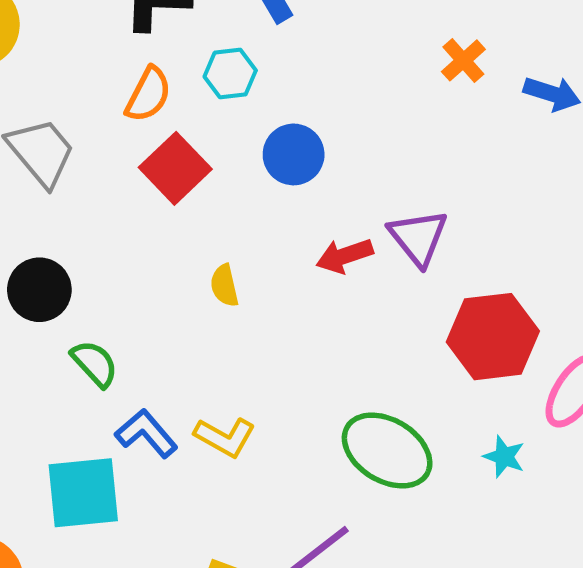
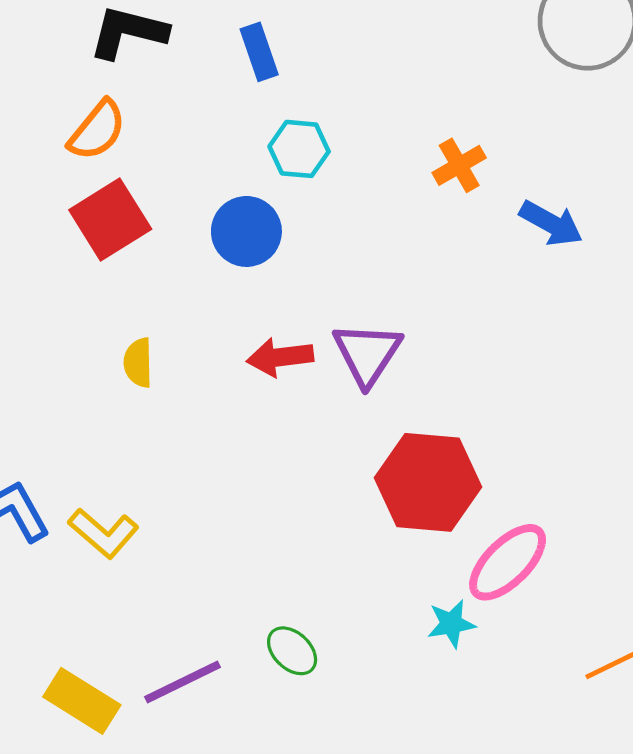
cyan hexagon: (230, 74) -> (299, 149), moved
green ellipse: (387, 450) -> (292, 651), moved, size x0.5
cyan star: (504, 457) -> (451, 624), moved, turned 30

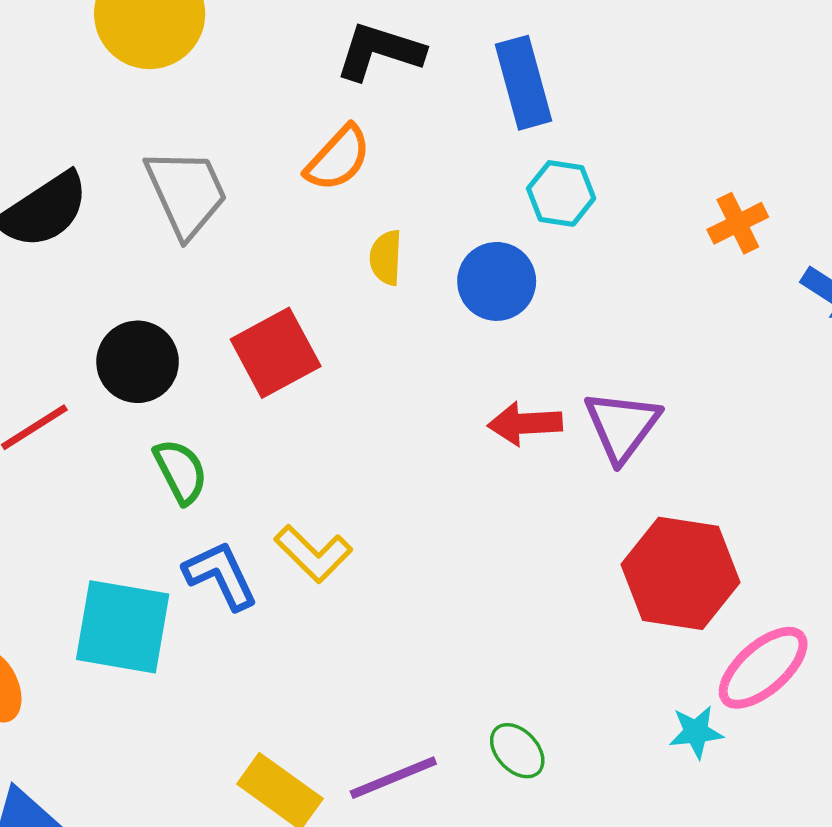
blue rectangle: (259, 52) -> (524, 83), size x1.4
red square: (110, 220) -> (276, 353), moved
yellow semicircle: (138, 363) -> (386, 258), moved
yellow L-shape: (103, 533) -> (313, 554), moved

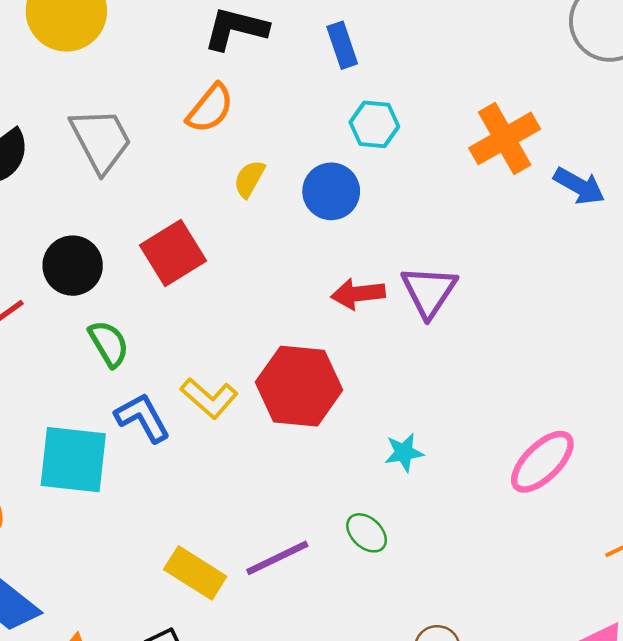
blue rectangle: (524, 83) -> (342, 45), size x0.7
orange cross: (738, 223) -> (505, 138), size x1.6
yellow semicircle: (386, 258) -> (249, 179), turned 30
red hexagon: (680, 573) -> (299, 386), moved
cyan star: (696, 732) -> (404, 452), moved

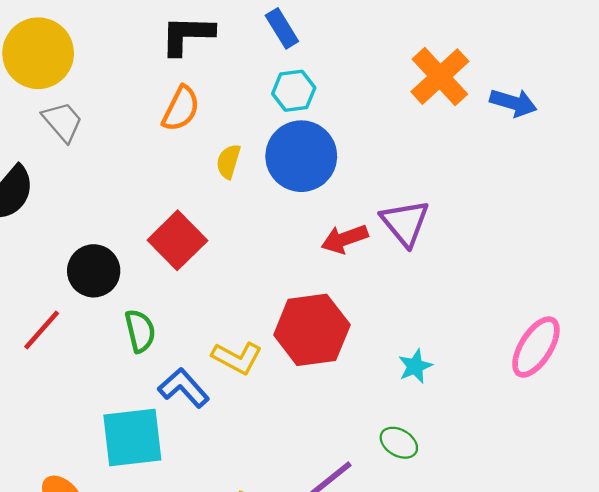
cyan hexagon: (374, 124) -> (294, 91), moved
gray trapezoid: (101, 140) -> (63, 122), moved, size x0.7
blue circle: (331, 191) -> (301, 156), size x1.4
green semicircle: (109, 344) -> (140, 331), turned 30

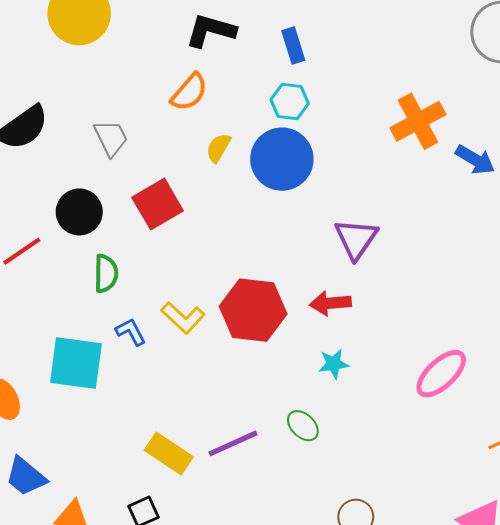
gray trapezoid: (63, 122) -> (111, 138), moved
red arrow: (345, 239) -> (330, 303), moved
blue L-shape: (184, 388) -> (131, 332), size x0.7

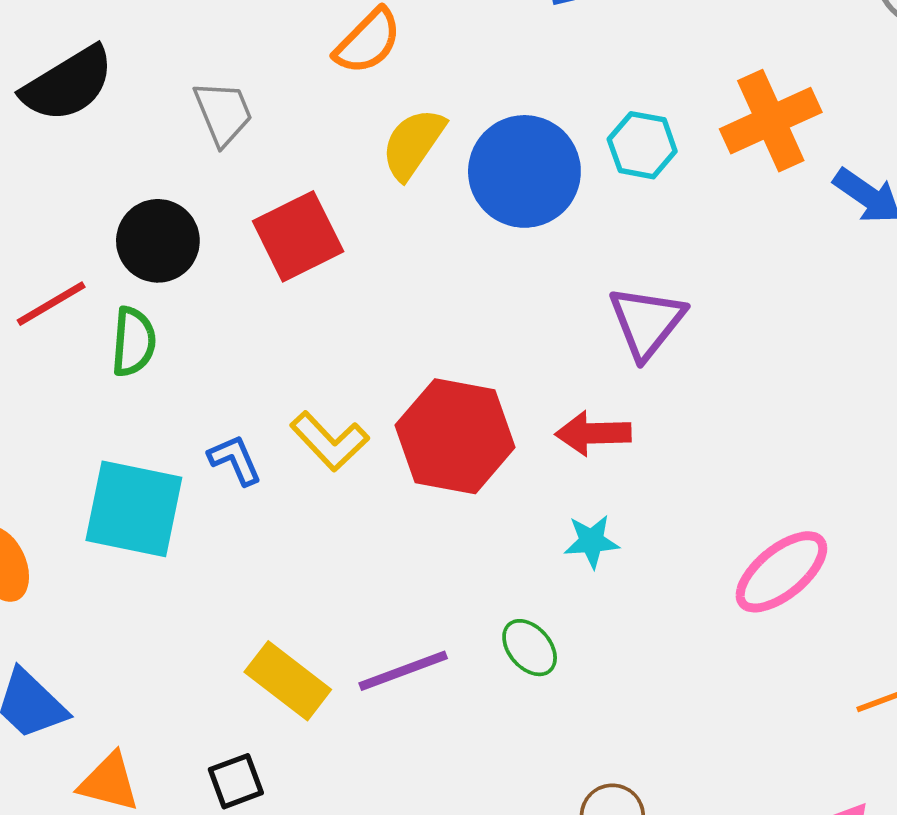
cyan hexagon: (290, 101) -> (642, 145), moved
yellow semicircle: (218, 148) -> (413, 144), size x1.4
green semicircle: (106, 273) -> (133, 342), moved

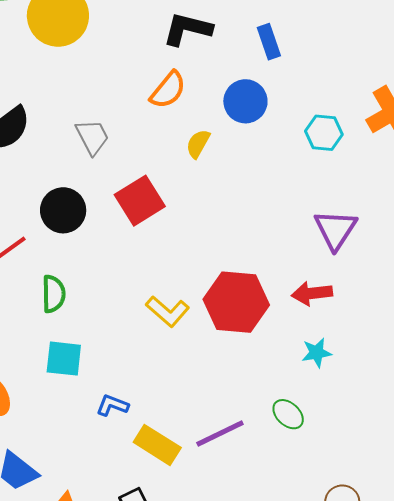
yellow semicircle: (413, 144) -> (198, 144), size x0.7
blue circle: (524, 171) -> (245, 101), moved, size x0.7
green semicircle: (133, 342) -> (53, 294), moved
blue L-shape: (235, 460) -> (112, 405), moved, turned -40
cyan square: (134, 509) -> (64, 359), size x0.7

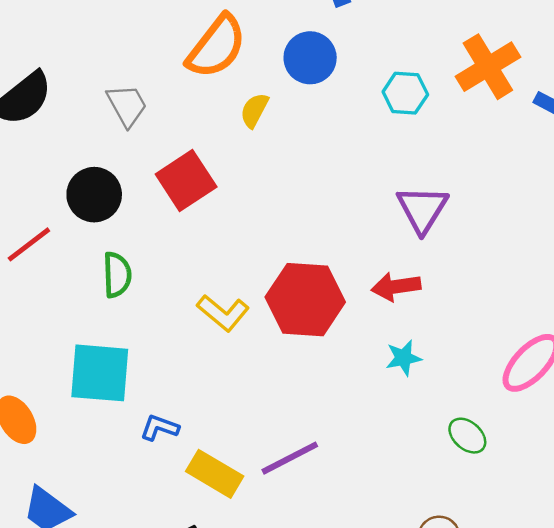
orange semicircle: (168, 90) -> (217, 47), size x1.4
green semicircle: (53, 294) -> (117, 275), moved
cyan square: (64, 359) -> (100, 373), size x1.4
green ellipse: (288, 414) -> (467, 436), moved

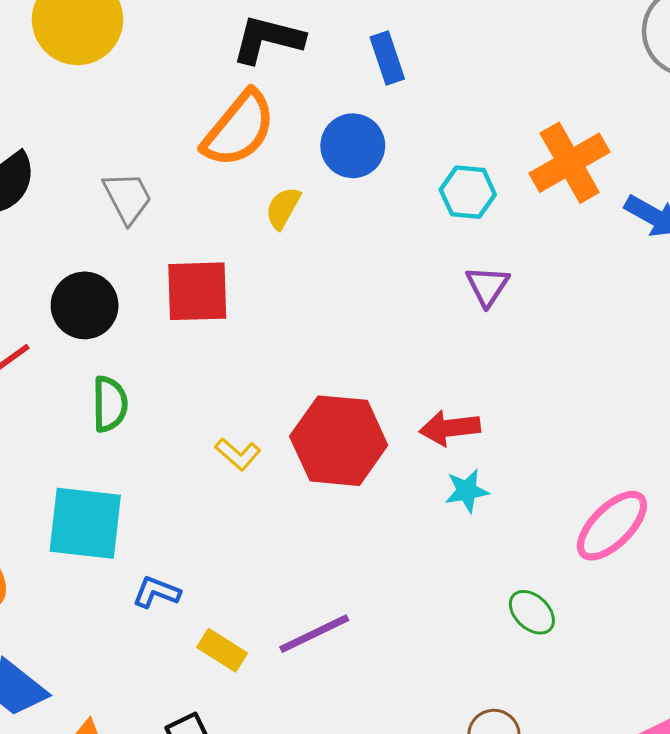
red square: (186, 181) -> (197, 291), turned 30
purple triangle: (422, 209) -> (487, 286), moved, size x0.7
yellow L-shape: (223, 313) -> (238, 454), size x0.7
cyan star: (403, 358) -> (467, 491), moved
yellow rectangle: (215, 474) -> (222, 650), size x0.7

